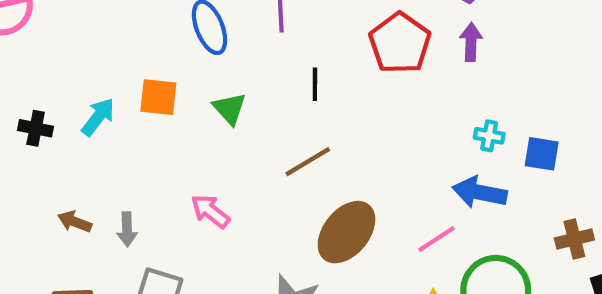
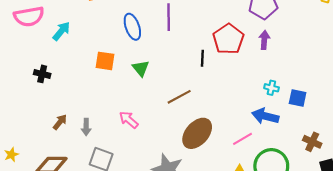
black line: (315, 84) -> (202, 58), moved
cyan arrow: (98, 117) -> (61, 31), moved
brown arrow: (75, 222) -> (60, 122), turned 105
brown cross: (574, 239) -> (312, 142), turned 36

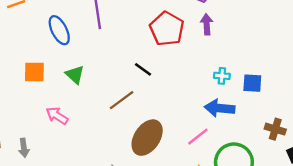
black line: (202, 58) -> (143, 69), moved, turned -49
pink arrow: (129, 120) -> (57, 116), moved

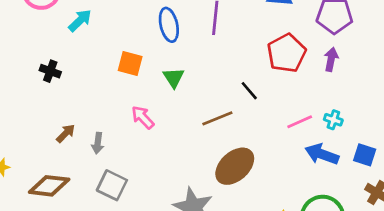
blue square: (252, 83) -> (365, 155), moved
pink line: (198, 137) -> (300, 122), moved

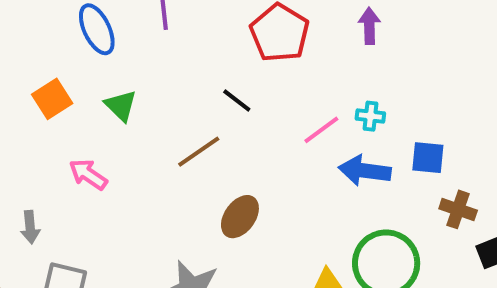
purple arrow: (331, 59) -> (369, 26), moved
orange square: (130, 64) -> (52, 99), turned -35
brown ellipse: (235, 166) -> (240, 217), size x0.7

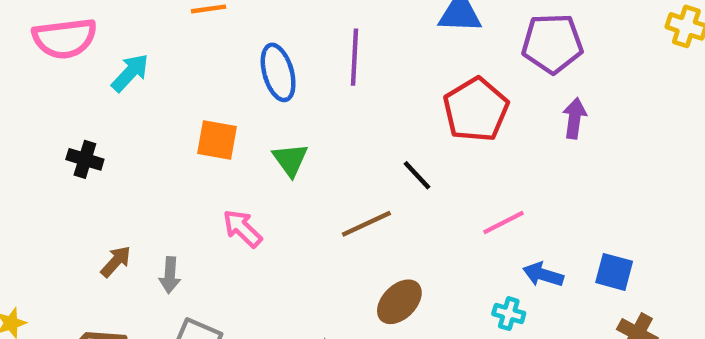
orange square: (52, 99) -> (217, 140), turned 33
cyan cross: (370, 116) -> (509, 314), moved
blue arrow: (365, 171) -> (543, 275), size x0.7

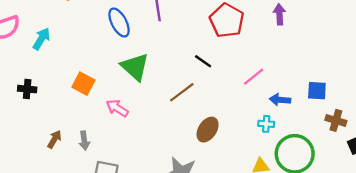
orange square: (217, 140) -> (83, 84), moved, turned 30
green triangle: (290, 160) -> (135, 67), size x1.5

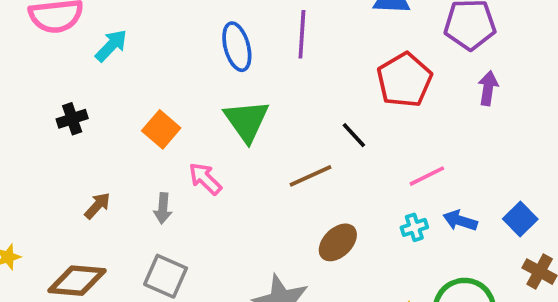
black cross: (27, 89) -> (72, 119), turned -36
blue square: (317, 91) -> (520, 219), turned 30
cyan cross: (266, 124) -> (414, 227), moved, turned -35
gray arrow: (84, 141) -> (163, 208), moved

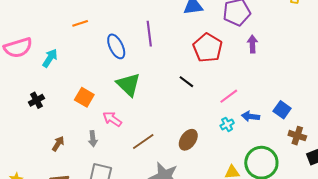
brown line: (311, 176) -> (143, 142), moved

